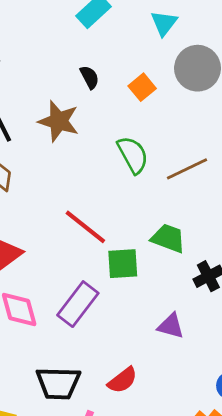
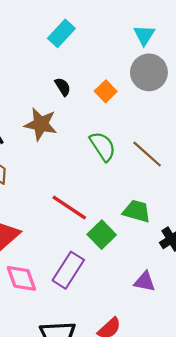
cyan triangle: (164, 23) -> (144, 35), moved
brown line: (187, 169) -> (147, 154), turned 72
green square: (123, 264) -> (102, 235), turned -36

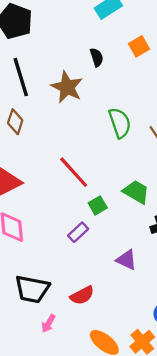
orange square: (106, 91) -> (139, 46), moved
green square: (102, 235) -> (98, 205), size x0.7
purple rectangle: (68, 270) -> (78, 232), moved, size x0.6

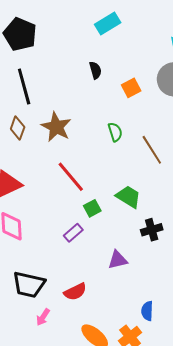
orange square: (139, 46) -> (131, 88), moved
brown star: (67, 87) -> (56, 127), moved
green semicircle: (120, 123) -> (115, 132), size x0.7
purple triangle: (127, 260) -> (118, 260), turned -40

